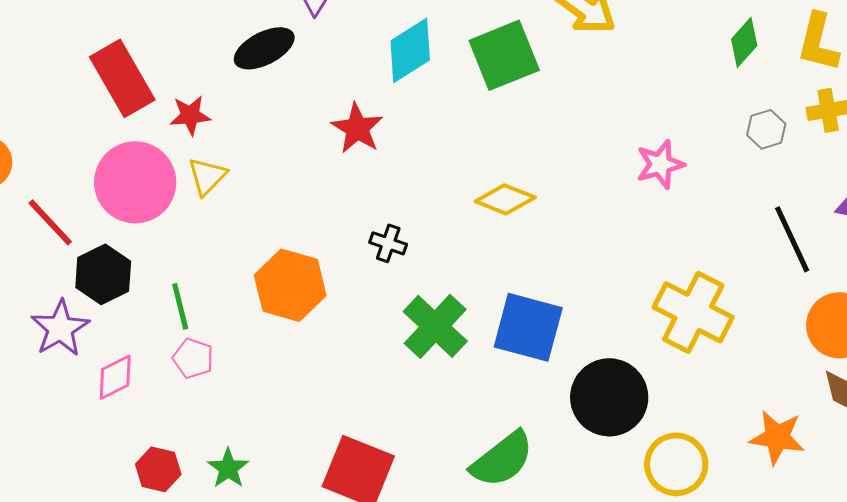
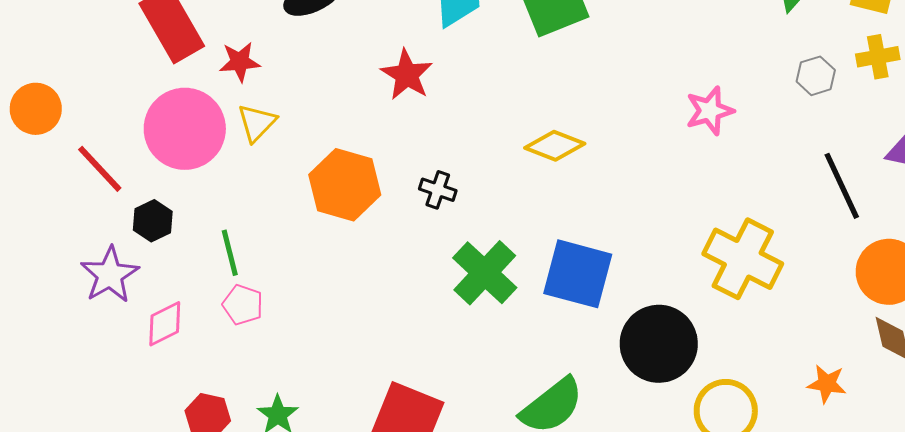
black hexagon: (103, 274) -> (153, 221), size x0.7
orange hexagon: (290, 285) -> (345, 185), moved
orange star: (777, 437) -> (827, 384), size x0.7

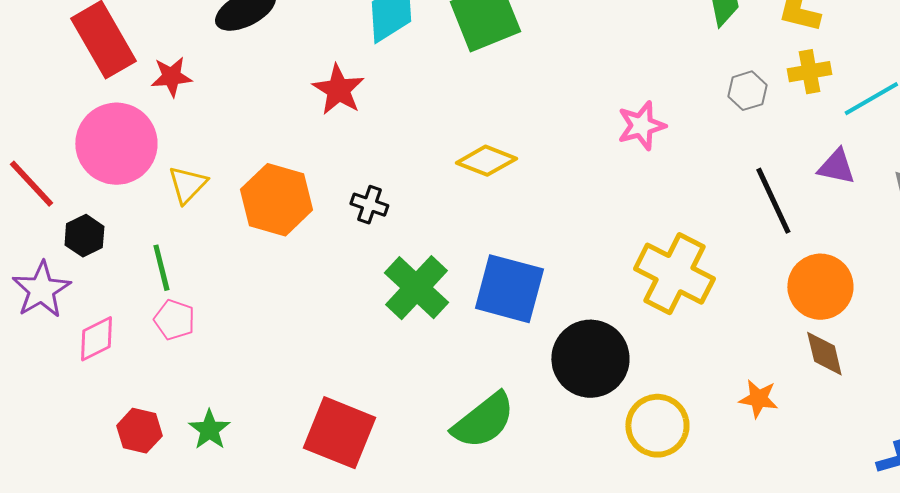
yellow triangle: (257, 123) -> (187, 185), moved

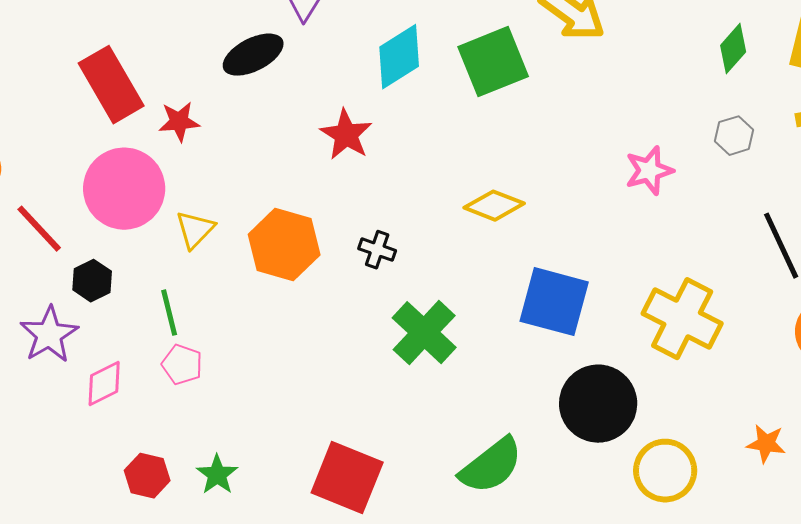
gray hexagon: (747, 91) -> (734, 136), moved
blue square: (509, 289) -> (554, 302), moved

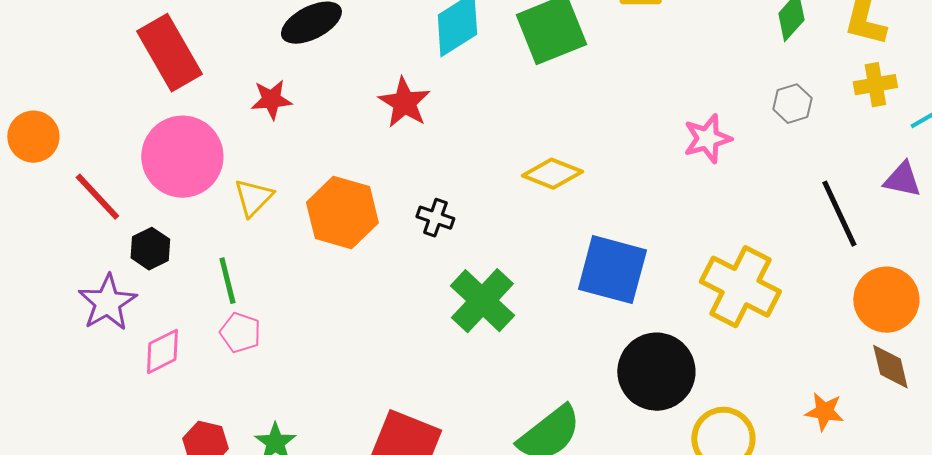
red star: (179, 122) -> (271, 100), moved

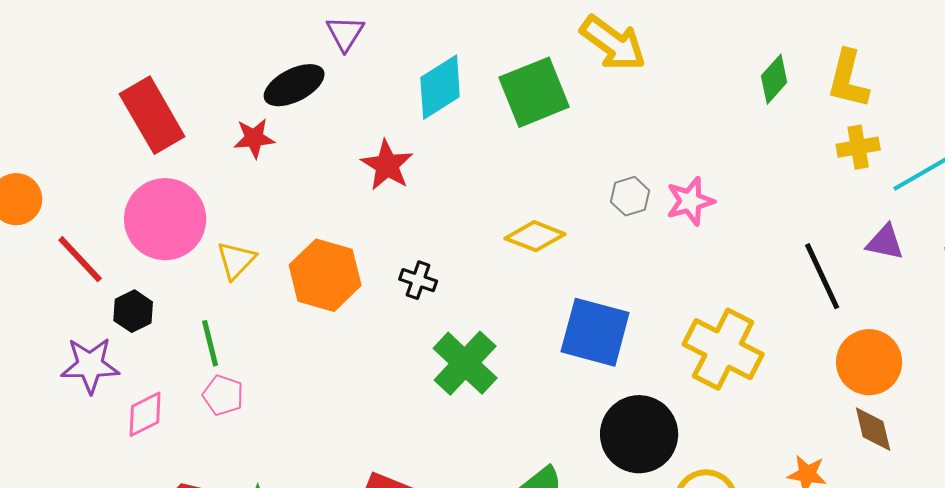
red star: (271, 100) -> (254, 138), moved
gray hexagon: (792, 104) -> (630, 196), moved
purple star: (107, 303) -> (90, 365), turned 30

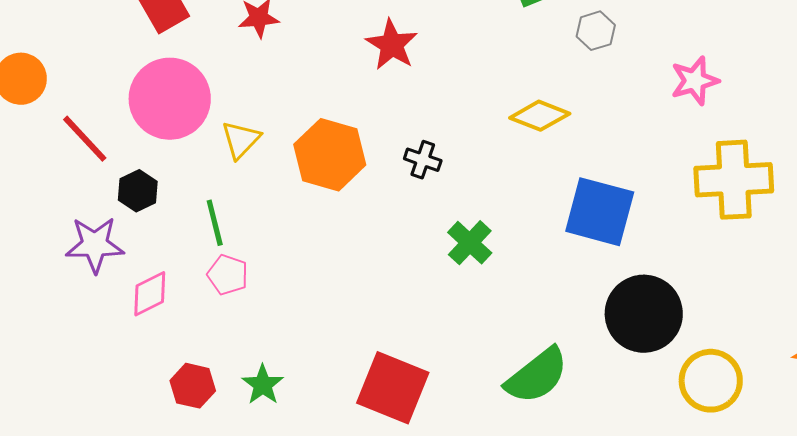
gray hexagon: (630, 196) -> (596, 31), moved
yellow cross: (723, 349) -> (734, 180), moved, turned -30
green cross: (465, 363) -> (470, 243), size x0.7

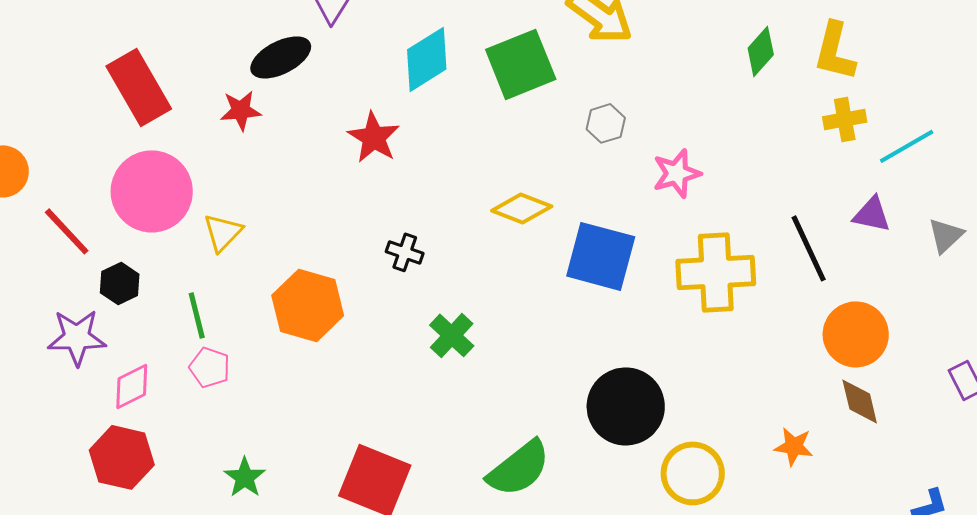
gray hexagon: (596, 31) -> (606, 123), moved
orange hexagon: (330, 155) -> (308, 305), moved
blue square: (600, 212) -> (601, 256), moved
red hexagon: (193, 386) -> (122, 457), moved, size x1.4

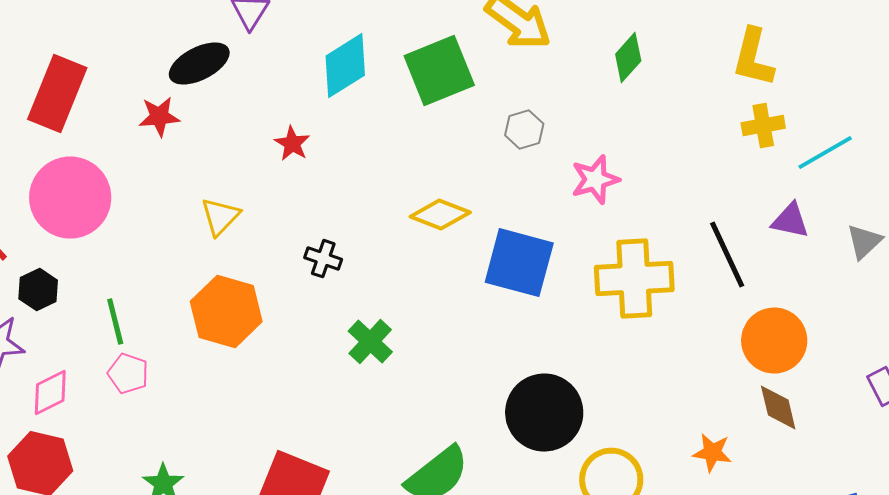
green diamond: (761, 51) -> (628, 58), moved
red rectangle: (139, 87) -> (57, 94), turned 52
red star: (374, 137) -> (292, 144), size x0.7
yellow triangle: (223, 232) -> (220, 217), moved

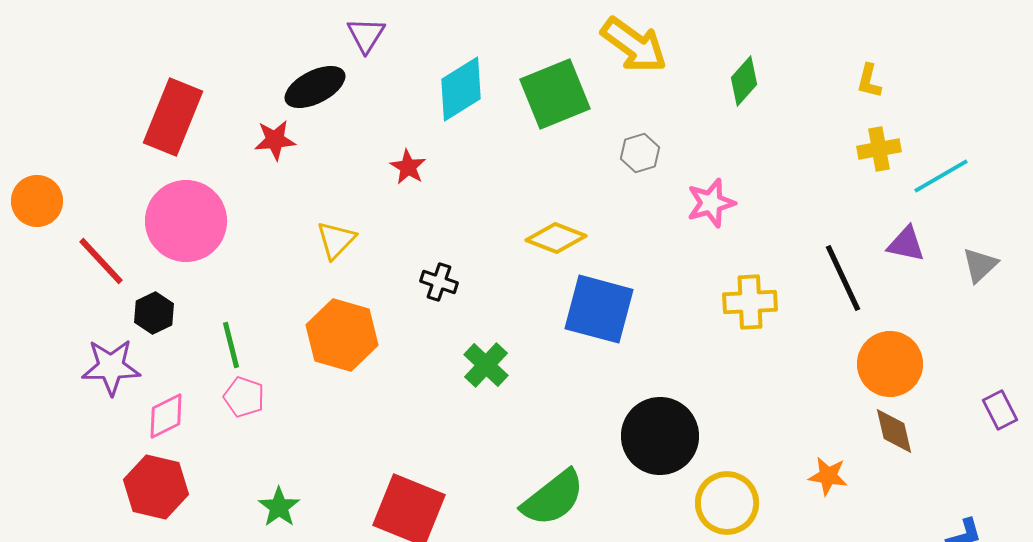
yellow L-shape: (753, 58) -> (869, 81), size x0.6
blue square: (519, 263) -> (599, 309), moved
yellow cross: (634, 279) -> (750, 302), size x0.7

